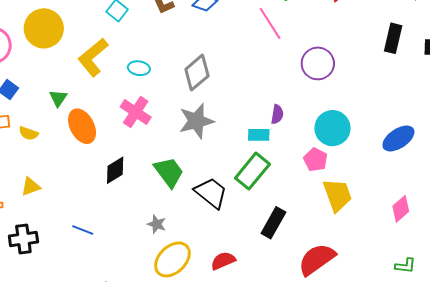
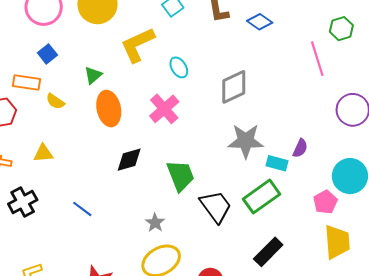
cyan ellipse: (139, 68) -> (179, 67), turned 35
gray star: (196, 121) -> (246, 141), moved
black cross: (23, 239) -> (23, 202), turned -36

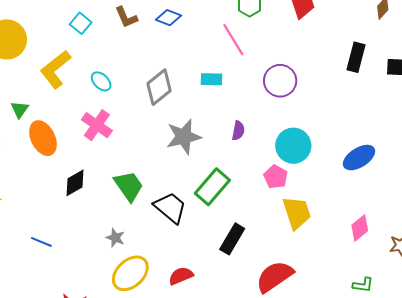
cyan rectangle: (277, 163) -> (212, 79), moved

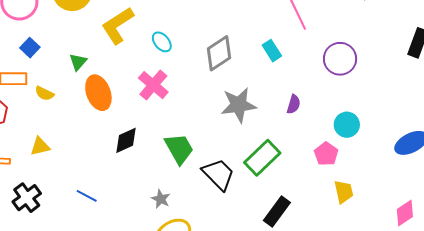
cyan rectangle: (212, 79) -> (272, 51), turned 50
cyan circle: (293, 146) -> (347, 125), size x0.7
yellow trapezoid: (297, 213) -> (344, 192), size x0.7

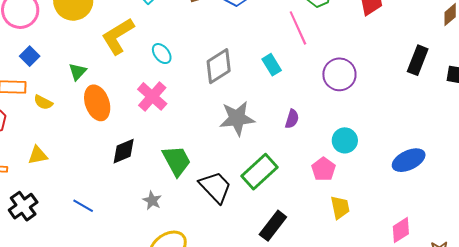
gray star: (161, 199) -> (152, 200), moved

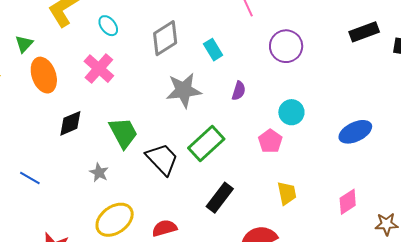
black rectangle: (418, 60) -> (364, 32), turned 48
cyan rectangle: (272, 65) -> (213, 50), moved
yellow trapezoid: (340, 207) -> (287, 193), moved

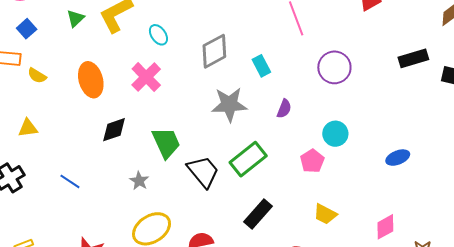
green triangle: (24, 44) -> (75, 18), moved
blue ellipse: (355, 132) -> (398, 158), size x0.7
yellow trapezoid: (287, 193) -> (325, 214), turned 125

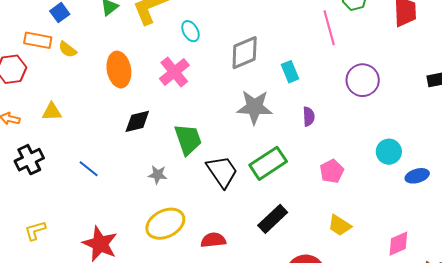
yellow semicircle: (37, 76) -> (68, 49), moved
purple semicircle: (284, 109) -> (309, 117), turned -30
cyan circle: (335, 134) -> (389, 152), moved
gray star: (139, 181) -> (158, 175), turned -30

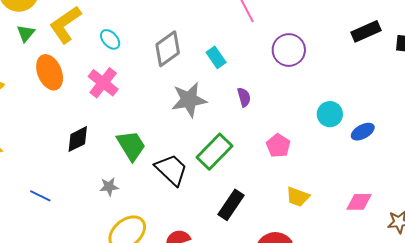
orange ellipse: (119, 70) -> (50, 72), moved
pink diamond: (398, 244) -> (359, 202), turned 36

